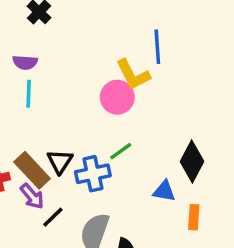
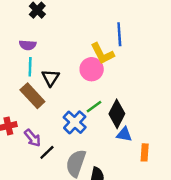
black triangle: (60, 162) -> (51, 78), moved
black diamond: (192, 162) -> (117, 114), moved
brown rectangle: (32, 170) -> (32, 96), moved
blue cross: (93, 174) -> (75, 122), turned -35

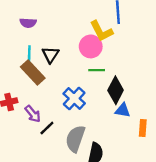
cyan line: (30, 67) -> (29, 55), moved
green line: (94, 107) -> (97, 70), moved, turned 35

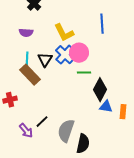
yellow L-shape: (101, 31) -> (64, 33), moved
blue cross: (74, 98) -> (65, 55), moved
purple arrow: (33, 114) -> (26, 131), moved
orange rectangle: (143, 128) -> (123, 112), moved

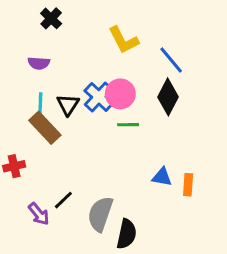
blue line: (102, 24) -> (171, 60), moved, turned -36
yellow L-shape: (64, 33) -> (123, 40), moved
black diamond: (100, 90) -> (168, 97), moved

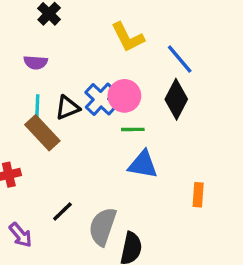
black triangle: (68, 105) -> (67, 108), turned 35
blue triangle: (162, 177) -> (143, 165), moved, size x1.4
purple arrow: (39, 214) -> (21, 235), moved

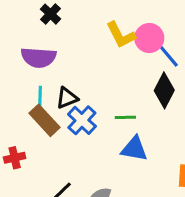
purple semicircle: (36, 62) -> (39, 57), size x1.6
pink circle: (124, 96) -> (149, 38), moved
blue cross: (101, 99) -> (82, 120), moved

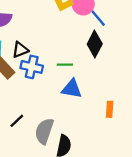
blue cross: (82, 120) -> (32, 67), turned -30

